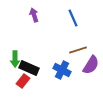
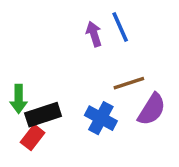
purple arrow: (34, 15) -> (94, 34), moved
black rectangle: (29, 68) -> (43, 115), turned -42

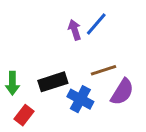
blue line: (120, 27) -> (96, 24), turned 65
black rectangle: (43, 115) -> (53, 82), moved

